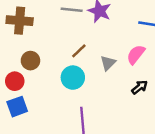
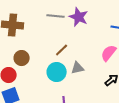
gray triangle: (108, 63) -> (78, 68), moved, turned 32

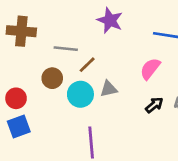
gray line: (56, 16) -> (66, 49), moved
brown circle: (22, 58) -> (52, 78), moved

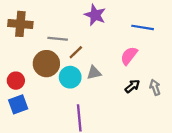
brown circle: (52, 78) -> (46, 64), size x1.5

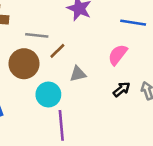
cyan circle: (70, 77) -> (48, 94), moved

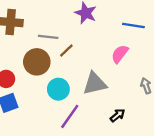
gray triangle: (78, 74) -> (95, 83), moved, size x1.6
black arrow: (122, 89) -> (118, 115), moved
purple line: (61, 125) -> (70, 116), turned 40

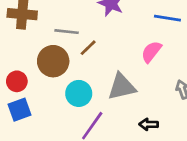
black arrow: (118, 115) -> (149, 124), turned -140

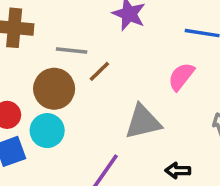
cyan circle: (79, 93) -> (47, 131), moved

